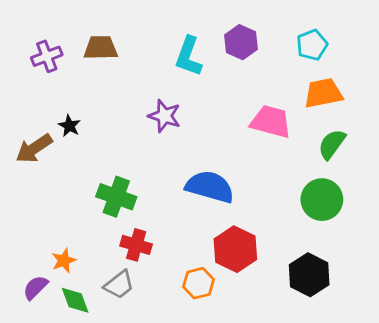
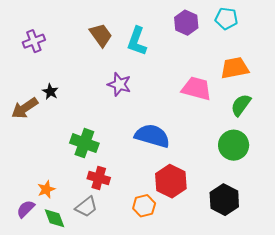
purple hexagon: (241, 42) -> (186, 23), moved
cyan pentagon: (312, 45) -> (226, 19), moved, turned 30
brown trapezoid: (101, 48) -> (101, 35), moved, turned 55

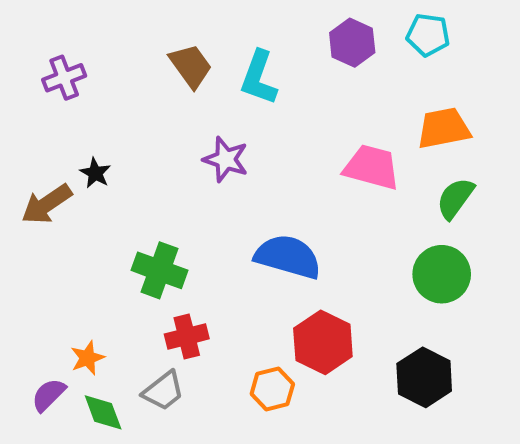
red cross: (99, 178) -> (187, 336), turned -30

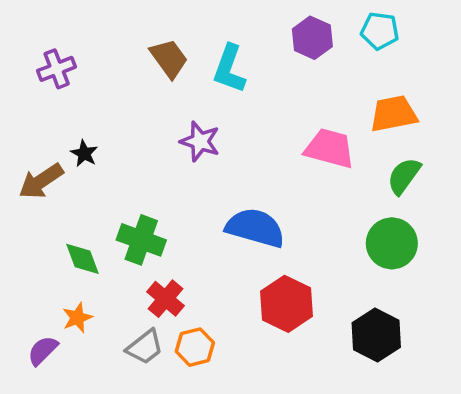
red cross: (187, 336) -> (165, 299), turned -36
orange hexagon: (272, 389) -> (195, 347), moved
green diamond: (103, 412) -> (82, 259), moved

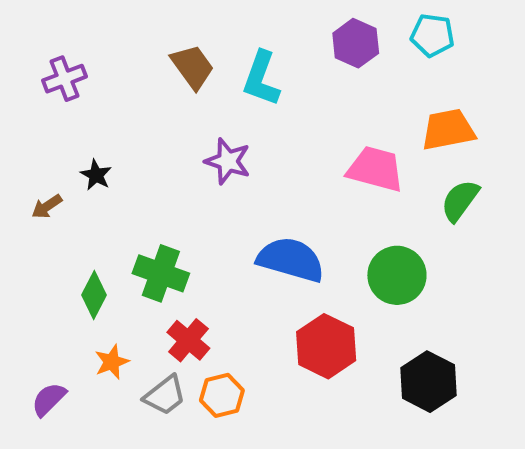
brown arrow: (41, 181) -> (47, 206), size x0.6
green circle: (392, 243) -> (397, 275), moved
green diamond: (82, 259) -> (94, 295), turned 48
orange star: (77, 318) -> (112, 362), moved

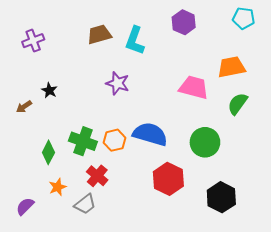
cyan pentagon: (432, 35) -> (244, 18), moved
brown trapezoid: (192, 67) -> (99, 34), turned -70
orange hexagon: (222, 395) -> (115, 140), moved

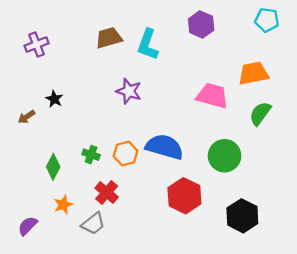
green cross: (83, 141) -> (91, 155), size x0.6

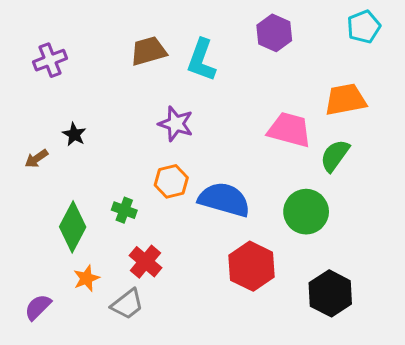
cyan pentagon: (267, 20) -> (364, 27), turned -30
green semicircle: (260, 113) -> (335, 156), moved
orange hexagon: (126, 154) -> (171, 181), moved
green diamond: (53, 167) -> (73, 227), size x1.4

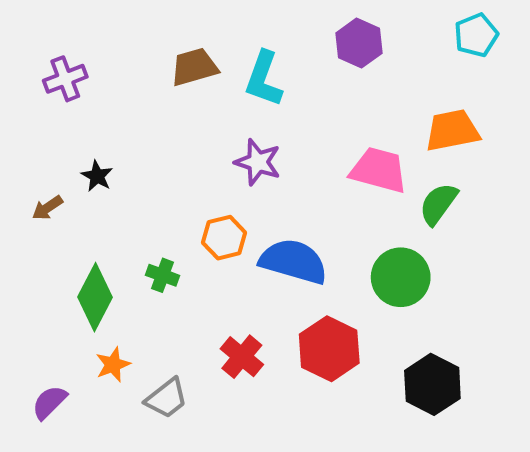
purple star: (176, 124) -> (258, 162), moved
red cross: (145, 262) -> (242, 357), moved

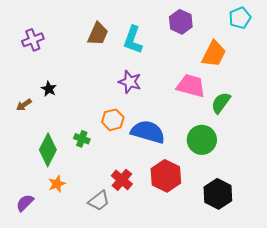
brown trapezoid: (194, 67) -> (98, 34), turned 130
orange trapezoid: (452, 130) -> (214, 54), moved, turned 128
gray trapezoid: (166, 398) -> (99, 201), moved

